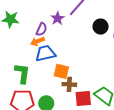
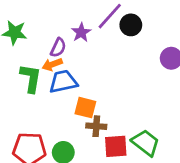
black circle: (101, 27) -> (131, 25), moved
green L-shape: (22, 73) -> (31, 78), moved

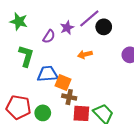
orange arrow: (52, 64) -> (85, 54), moved
blue trapezoid: (63, 82) -> (48, 74), moved

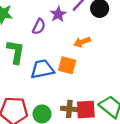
orange square: (63, 82) -> (67, 65), moved
brown cross: (69, 97) -> (69, 109), moved

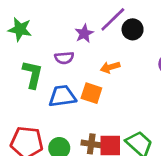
purple semicircle: (39, 27) -> (64, 58), moved, turned 56

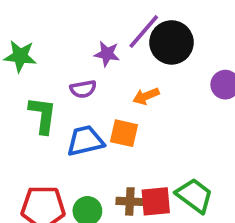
black circle: (133, 29) -> (171, 42), size x1.5
purple star: (84, 33) -> (107, 54), turned -30

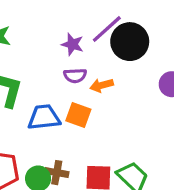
purple semicircle: (83, 89) -> (75, 76), moved
brown cross: (130, 201) -> (57, 173), moved

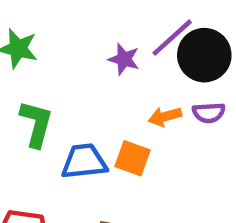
purple semicircle: (75, 76) -> (209, 113), moved

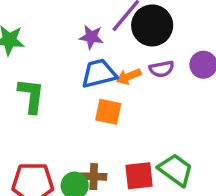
blue trapezoid: (84, 162) -> (99, 74), moved

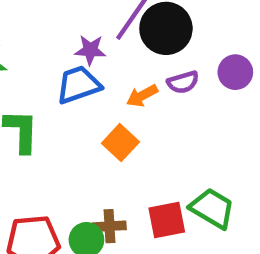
blue trapezoid: (99, 74) -> (79, 85), moved
orange square: (108, 112) -> (120, 143), turned 36

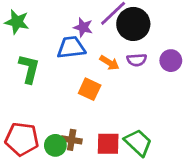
orange arrow: (142, 96) -> (109, 63), turned -132
orange square: (120, 143) -> (90, 89), turned -30

